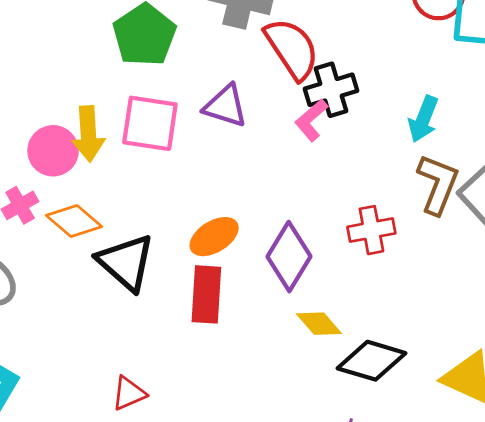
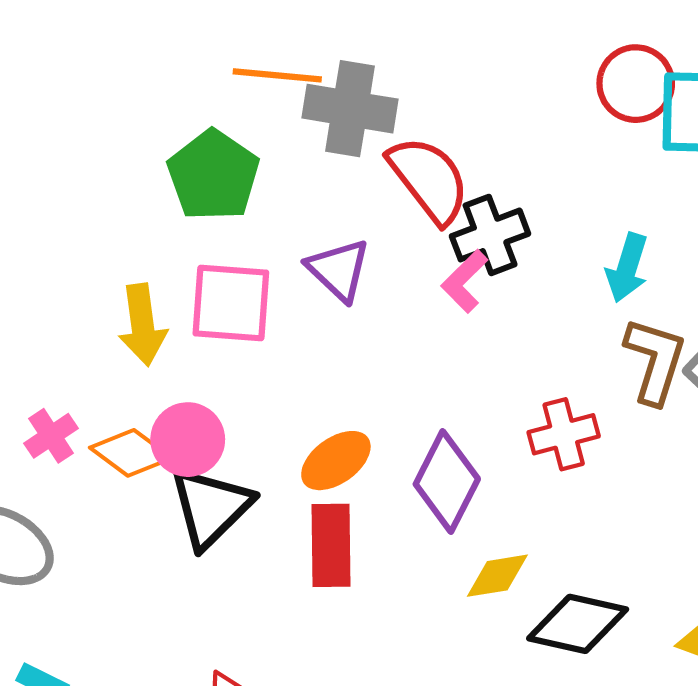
purple triangle: (226, 106) -> (339, 270), turned 30
pink circle: (53, 151) -> (188, 440), moved
black triangle: (126, 262) -> (211, 507), turned 38
yellow diamond: (319, 324) -> (497, 576), turned -54

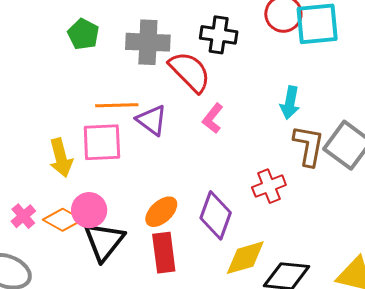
orange line: (277, 75) -> (117, 105), moved
green pentagon: (213, 175) -> (83, 34), moved, size x0.7
black cross: (490, 235) -> (219, 35), moved, turned 36
yellow diamond: (497, 576) -> (245, 258), size x1.4

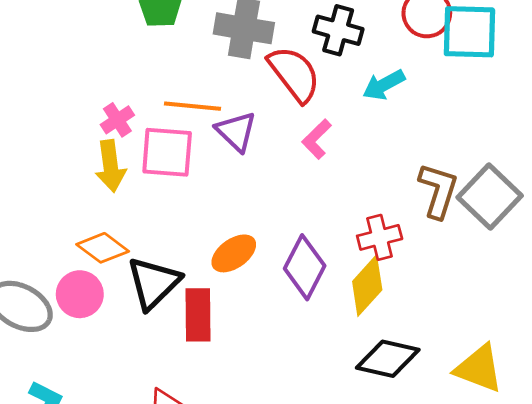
cyan arrow: (290, 103) -> (384, 85), moved, turned 44
pink circle: (89, 210) -> (80, 294), moved
pink cross: (23, 216) -> (117, 120), moved
red rectangle: (164, 253) -> (198, 315), moved
yellow diamond: (245, 258) -> (367, 286), moved, turned -39

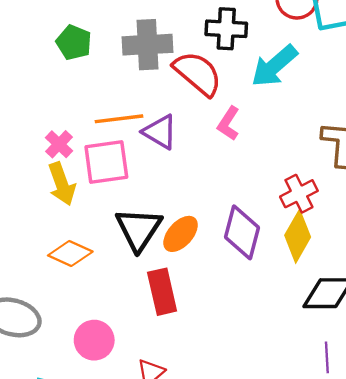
cyan arrow: (384, 85) -> (274, 66), size x1.4
black triangle: (154, 283) -> (139, 229), moved
pink circle: (80, 294) -> (94, 340), moved

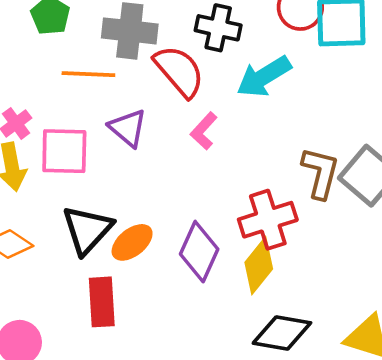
orange line: (119, 119) -> (88, 74), moved
red cross: (299, 194) -> (268, 220), size x1.4

